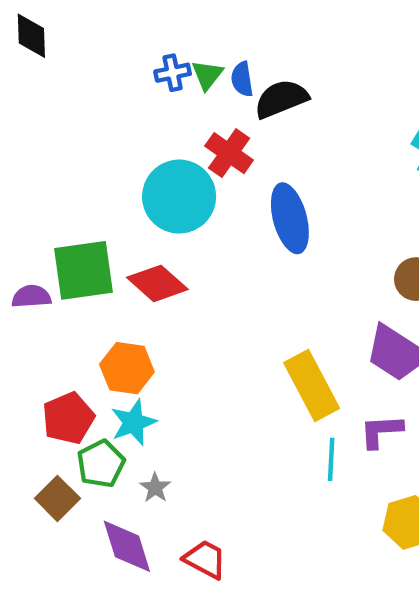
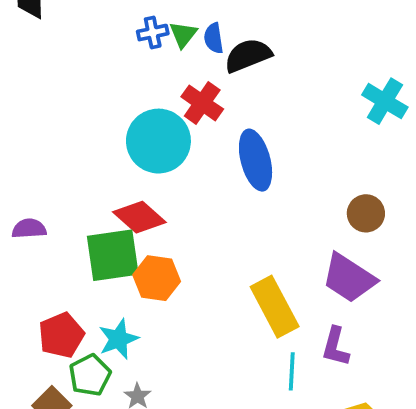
green square: (84, 270) -> (113, 255), moved
orange hexagon: (127, 368) -> (157, 278), moved
purple L-shape: (381, 431) -> (335, 347), turned -72

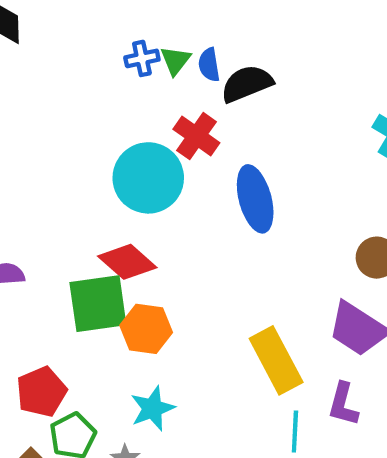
cyan star: (118, 339) -> (152, 408), moved

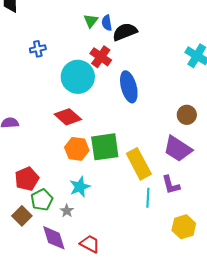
blue cross: (142, 58) -> (38, 49), moved
green square: (98, 304) -> (105, 147), moved
purple L-shape: (343, 404) -> (171, 185), turned -30

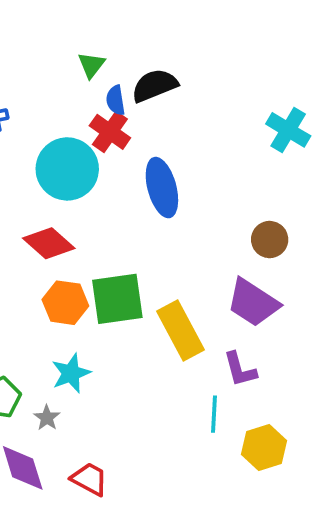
blue semicircle: (107, 23) -> (116, 100), moved
cyan line: (148, 198) -> (214, 414), moved

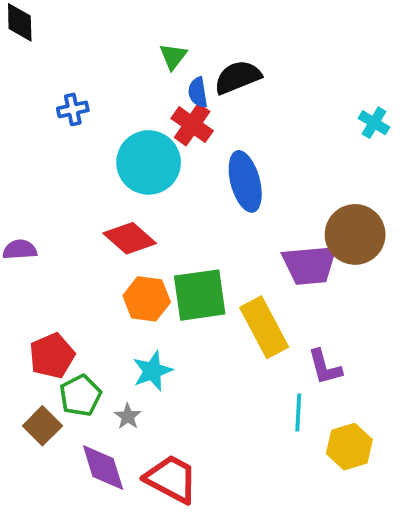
cyan cross: (288, 130) -> (374, 123), size x0.7
brown circle: (270, 240) -> (355, 234), size x1.6
purple trapezoid: (253, 303) -> (310, 265), moved, turned -38
red trapezoid: (90, 479) -> (171, 479), size x1.4

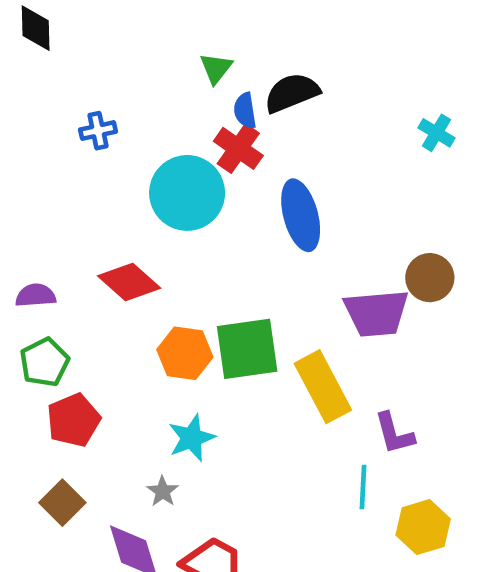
cyan cross: (374, 123) -> (437, 133), moved
brown circle: (355, 234) -> (430, 278), size x0.7
red diamond: (130, 238) -> (129, 282), moved
green pentagon: (80, 396) -> (45, 362), moved

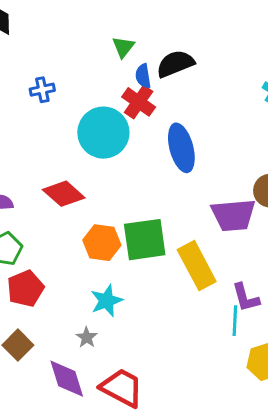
cyan line: (363, 487) -> (235, 321), moved

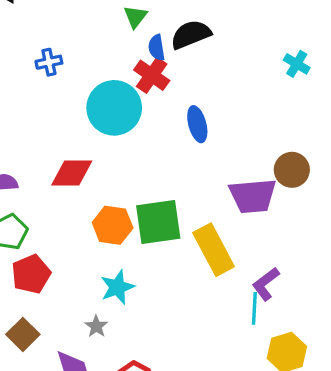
blue ellipse: (181, 148) -> (197, 124), size x0.7
red diamond: (64, 194) -> (72, 173), turned -42
purple L-shape: (246, 298) -> (266, 284), turned 68

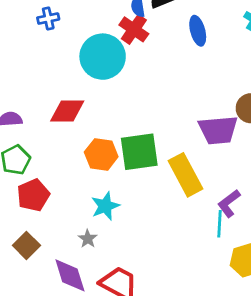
blue ellipse: (197, 124) -> (198, 31), moved

